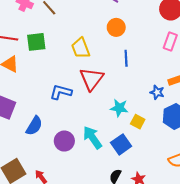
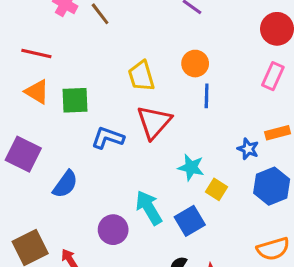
orange circle: (116, 27) -> (195, 64), moved
green square: (36, 42) -> (75, 100), moved
purple circle: (64, 141) -> (113, 230), moved

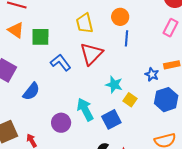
blue L-shape: (108, 138) -> (61, 63), turned 30

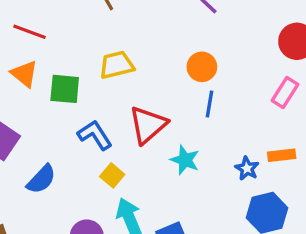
yellow trapezoid: (85, 23) -> (117, 65), moved, turned 85
cyan star: (114, 85) -> (185, 160), moved
yellow square: (130, 100) -> (112, 175), moved

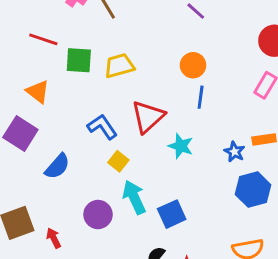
orange triangle: (24, 74) -> (38, 92), moved
green square: (65, 89) -> (79, 60), moved

